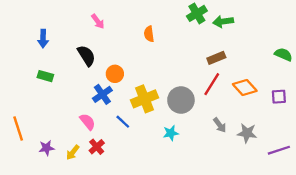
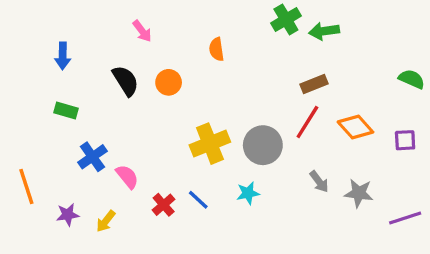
orange circle: (115, 74) -> (169, 82), moved
blue cross: (102, 94) -> (92, 157), moved
blue line: (123, 122) -> (198, 200), moved
red cross: (97, 147) -> (164, 205), moved

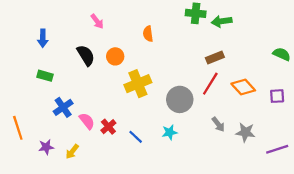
green cross: (286, 19) -> (196, 13), turned 36
yellow cross: (210, 144) -> (138, 84), moved
red cross: (164, 205) -> (108, 127), moved

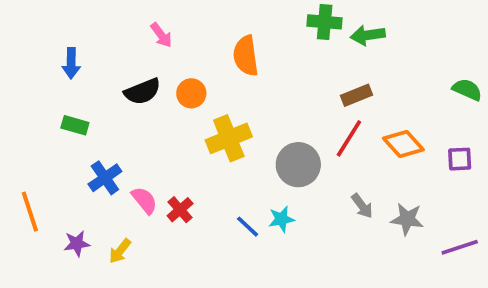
orange semicircle: (148, 34) -> (246, 56), size x1.5
black semicircle: (86, 55) -> (142, 91), turned 100
blue line: (136, 137) -> (248, 227), moved

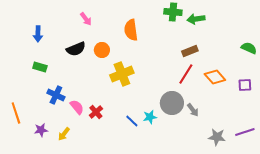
gray circle: (298, 165) -> (172, 103), moved
blue cross: (105, 178) -> (56, 95), turned -30
gray star: (407, 219) -> (217, 137), moved

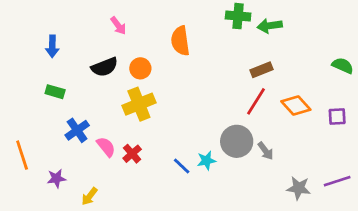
yellow cross: (122, 74) -> (139, 104), moved
blue cross: (56, 95) -> (77, 130), turned 30
yellow arrow: (64, 134) -> (89, 196), moved

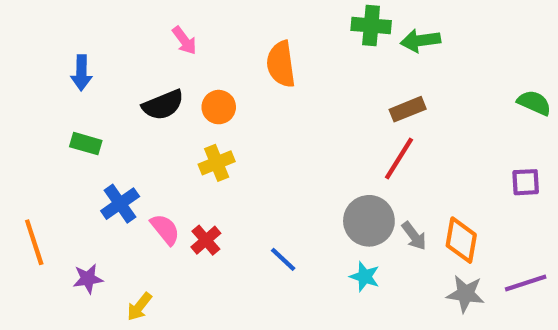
yellow cross: (139, 104) -> (217, 163), size x0.7
orange diamond: (296, 106) -> (461, 240), moved, turned 52
cyan star: (206, 161) -> (365, 277), moved, turned 30

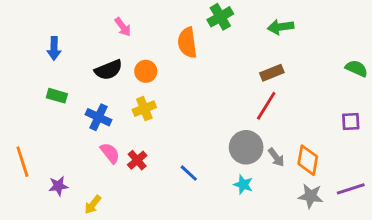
green cross: (371, 26) -> (220, 17), moved, turned -35
blue cross: (120, 204) -> (98, 117), moved, turned -30

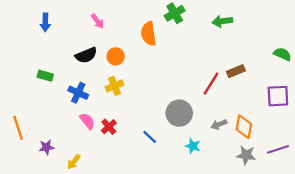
blue arrow: (54, 48) -> (45, 22), moved
brown rectangle: (272, 73) -> (236, 71), moved
purple square: (351, 121) -> (278, 96), size x1.5
gray circle: (246, 147) -> (179, 113), moved
gray arrow: (276, 157) -> (219, 124), turned 105

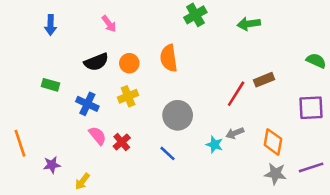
orange semicircle: (149, 34) -> (169, 58), moved
gray circle: (179, 113) -> (178, 115), moved
gray arrow: (219, 124) -> (235, 133), moved
cyan star: (193, 146) -> (214, 145), moved

